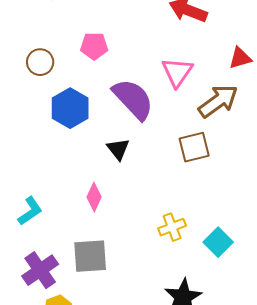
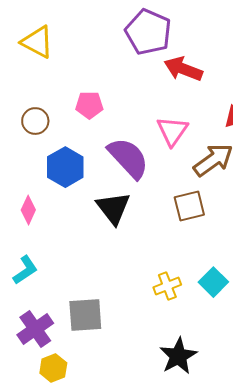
black triangle: (118, 149) -> (113, 208), size x1.5
pink diamond: (94, 197) -> (28, 210), moved
cyan square: (218, 242) -> (213, 282), moved

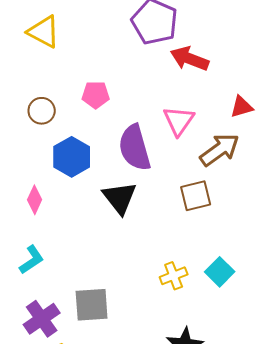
purple semicircle: (128, 158) -> (135, 148), turned -153

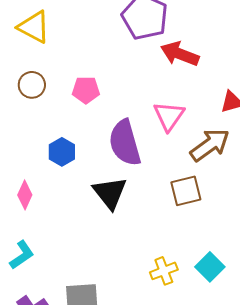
brown circle: (42, 111) -> (32, 85), moved
blue hexagon: (72, 157) -> (62, 152), size x0.7

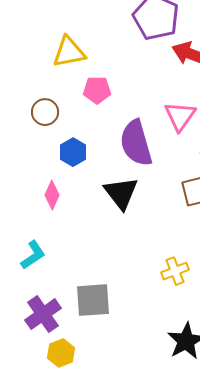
yellow triangle: (34, 27) -> (69, 52), moved, turned -39
brown circle: (32, 85) -> (45, 112), moved
pink diamond: (25, 195) -> (52, 195), moved

